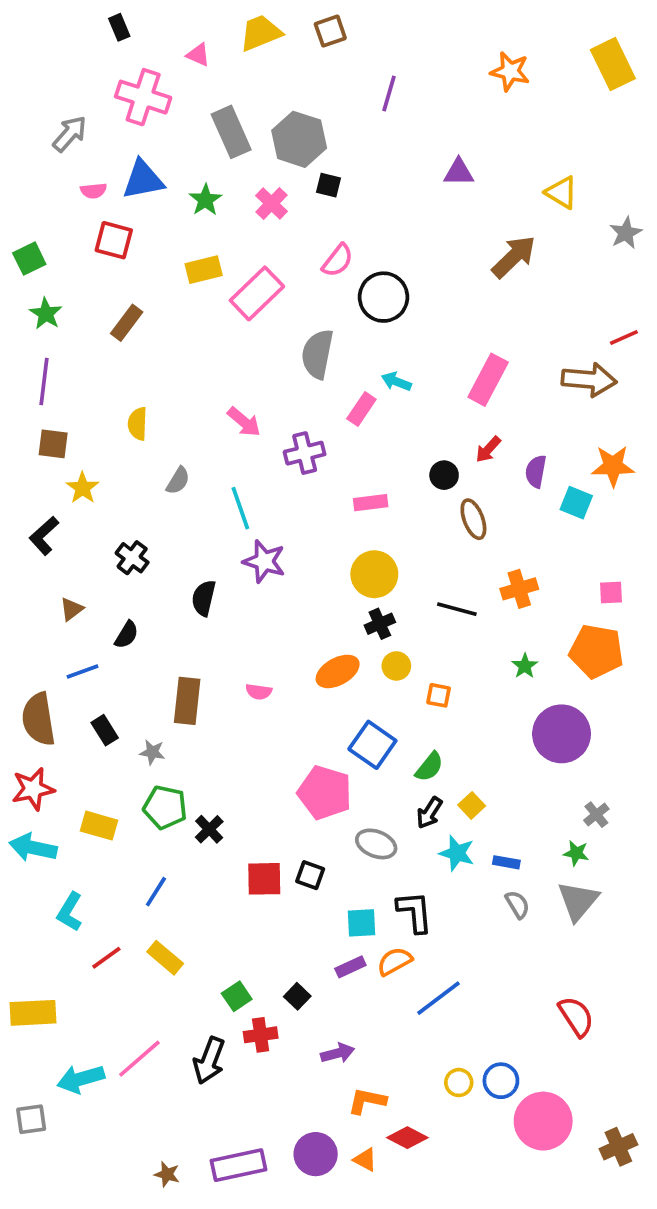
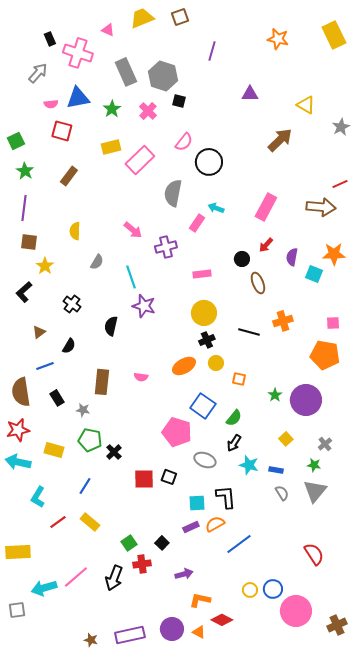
black rectangle: (119, 27) -> (50, 39), moved
green star: (525, 666) -> (275, 395), moved
yellow square: (472, 805) -> (286, 439), moved

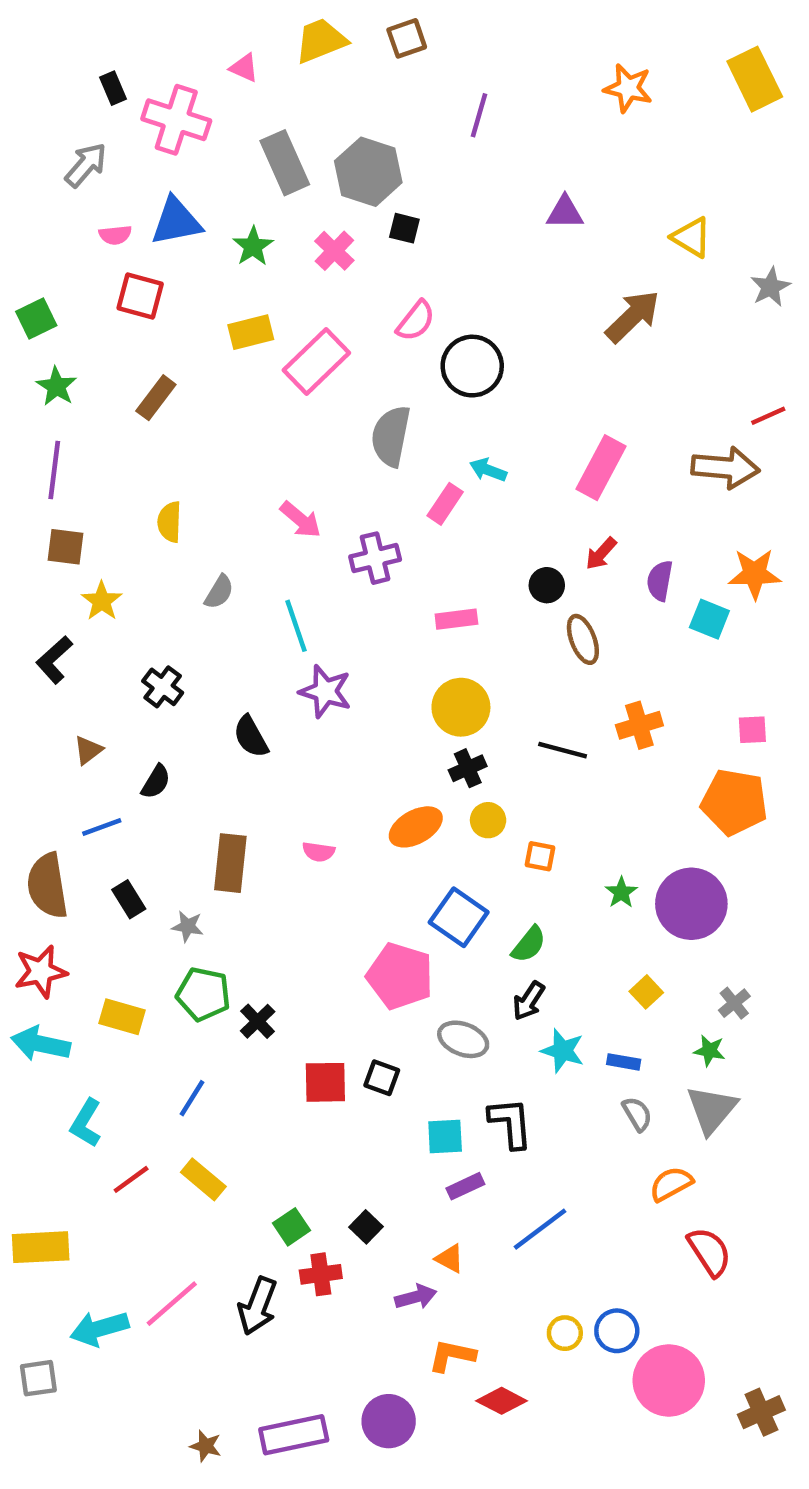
black semicircle: (111, 326) -> (251, 737), turned -42
orange semicircle: (215, 524) -> (671, 1184), moved
purple rectangle: (191, 527) -> (465, 1186), moved
orange triangle: (199, 632) -> (450, 1258), moved

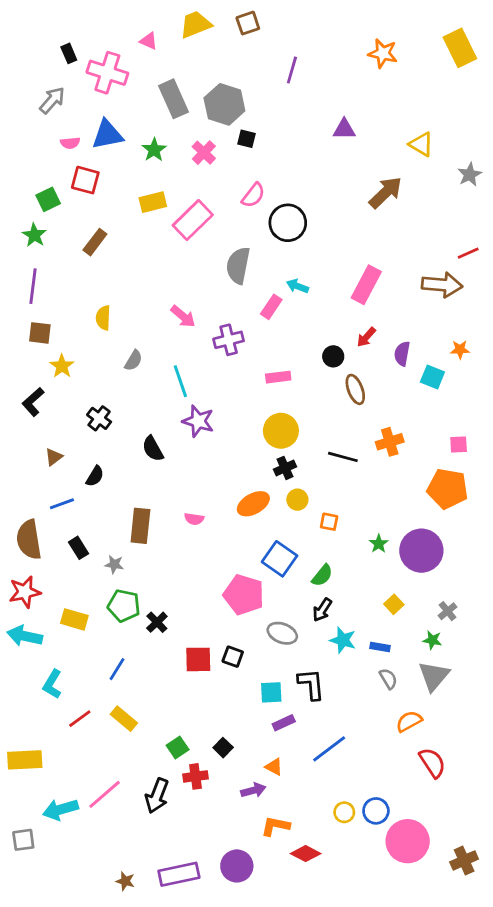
green square: (36, 319) -> (48, 199), moved
orange star: (755, 574) -> (460, 350), size x0.6

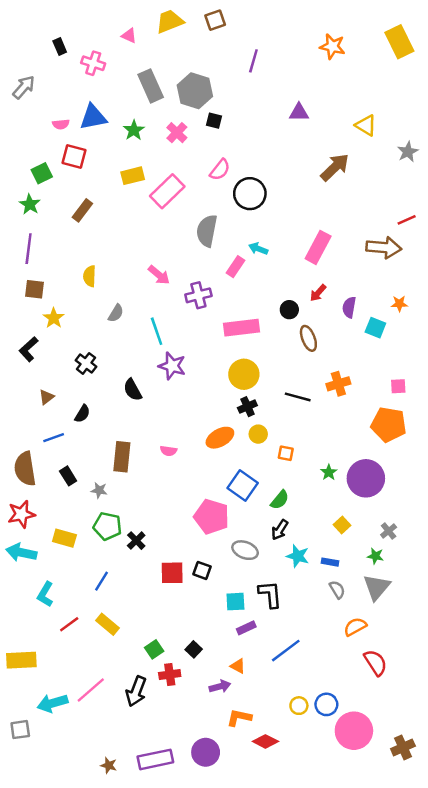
pink cross: (107, 73) -> (93, 63), size x0.7
gray arrow: (52, 100) -> (24, 87), moved
pink rectangle: (278, 377) -> (241, 328), size x1.6

